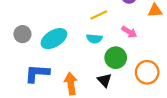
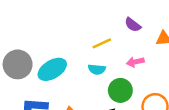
pink arrow: (129, 32) -> (135, 62), turned 136
gray circle: (22, 34) -> (18, 64), size x1.5

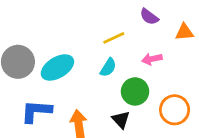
cyan semicircle: (97, 69) -> (108, 67), turned -63

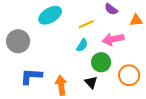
pink arrow: (152, 59) -> (113, 39), size x1.5
cyan ellipse: (57, 67) -> (50, 15), moved

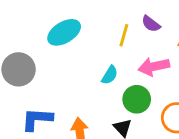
yellow line: (86, 24) -> (124, 35), moved, turned -49

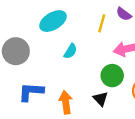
cyan semicircle: (110, 75) -> (70, 51), moved

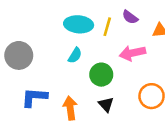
cyan ellipse: (53, 21) -> (79, 24), moved, turned 36
green circle: (112, 76) -> (101, 75), moved

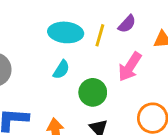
purple semicircle: (130, 17) -> (127, 24), turned -84
pink arrow: (132, 53) -> (130, 67), turned -45

